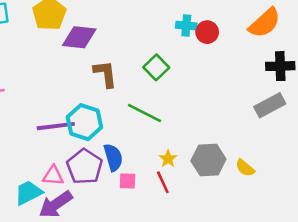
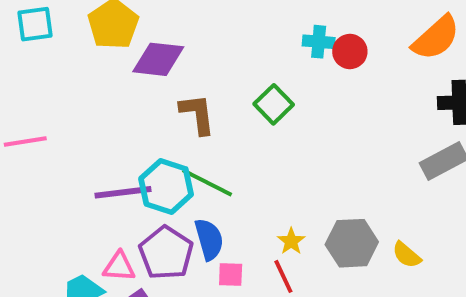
green line: (145, 113) -> (207, 183), moved

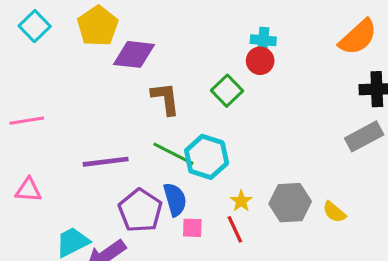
cyan square: (35, 24) -> (35, 26), turned -36
red circle: (350, 52) -> (260, 61), moved
cyan hexagon: (166, 186) -> (207, 157), moved
pink triangle: (119, 267) -> (28, 190), moved

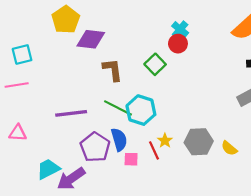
cyan square: (35, 26) -> (22, 54), moved, turned 30
cyan cross: (263, 40) -> (180, 29), turned 35
red line: (235, 229) -> (154, 150), moved

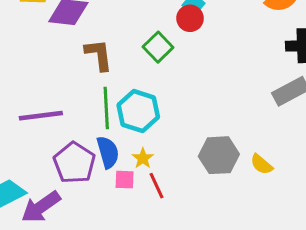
green line: (118, 108) -> (106, 108), turned 60
yellow star: (165, 141) -> (143, 158), moved
red line: (154, 150) -> (157, 186), moved

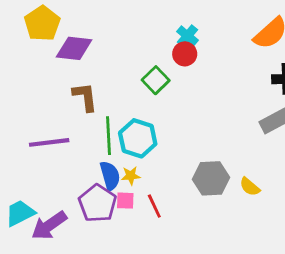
brown L-shape: (99, 55) -> (85, 97), moved
yellow star: (143, 158) -> (131, 176), moved, turned 30
purple pentagon: (74, 163) -> (98, 203), moved

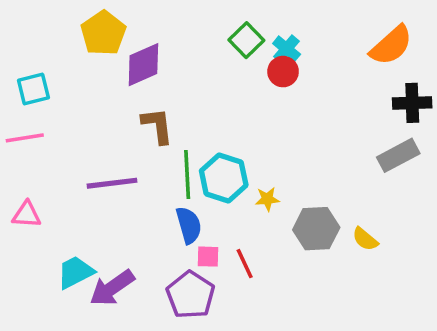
purple diamond: (74, 48) -> (143, 65), turned -30
green square: (156, 80) -> (246, 40), moved
yellow star: (131, 176) -> (267, 199), moved
purple pentagon: (98, 203) -> (191, 295), moved

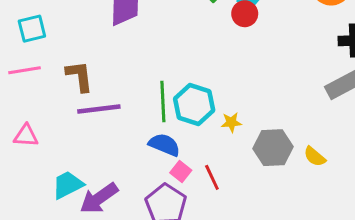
brown L-shape: (157, 126) -> (80, 76), moved
blue semicircle: (189, 225) -> (164, 145), turned -52
pink square: (208, 257) -> (181, 171), turned 36

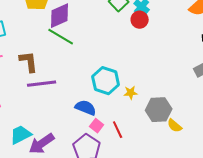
green line: (163, 102) -> (61, 37), moved, turned -56
yellow semicircle: (315, 157) -> (175, 126), moved

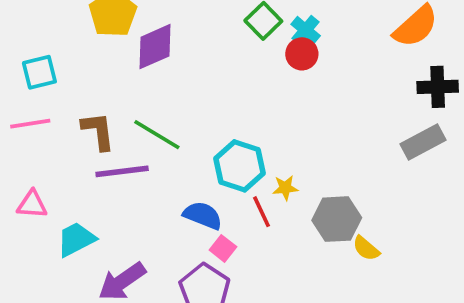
green line: (61, 37) -> (157, 135), moved
red line: (118, 130) -> (261, 212), moved
cyan trapezoid: (21, 135) -> (76, 239), moved

